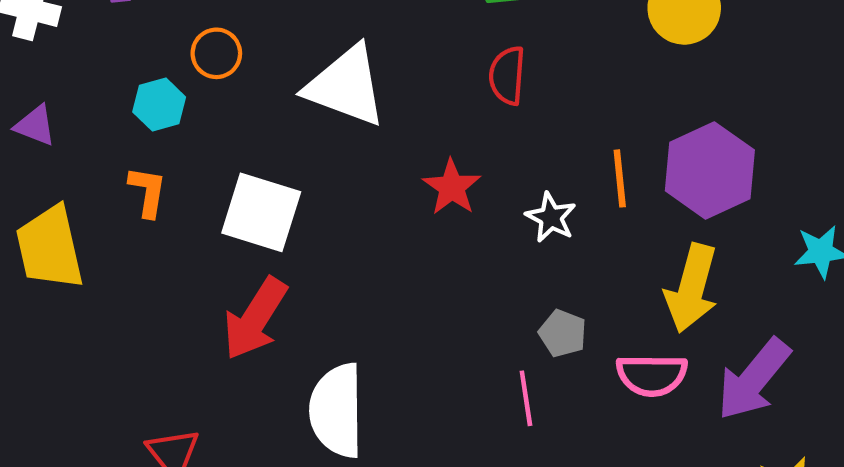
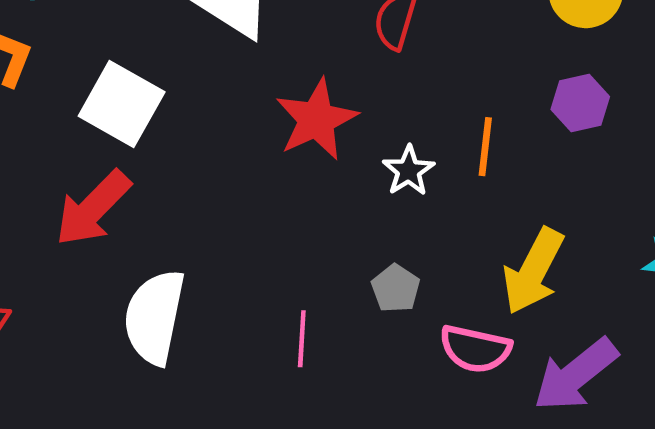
purple hexagon: (710, 170) -> (580, 103), moved, size x0.6
red star: (452, 187) -> (316, 119), size x1.4
pink line: (526, 398) -> (302, 339), moved

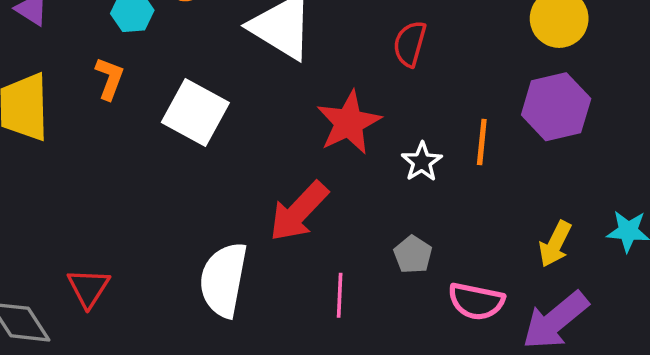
purple hexagon: (580, 103) -> (556, 107), size x1.5
red arrow: (93, 208) -> (299, 212), moved
yellow arrow: (533, 271) -> (555, 244), moved, size x0.7

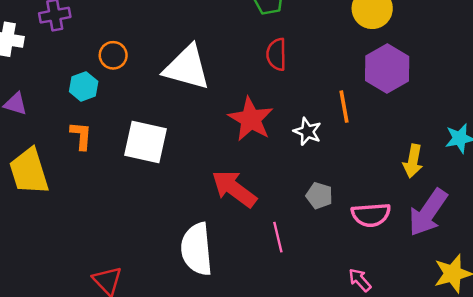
red arrow: (299, 212) -> (234, 189), turned 99

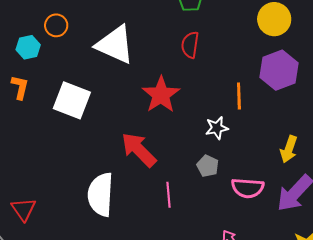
white star: (307, 132) -> (217, 128), moved, turned 30

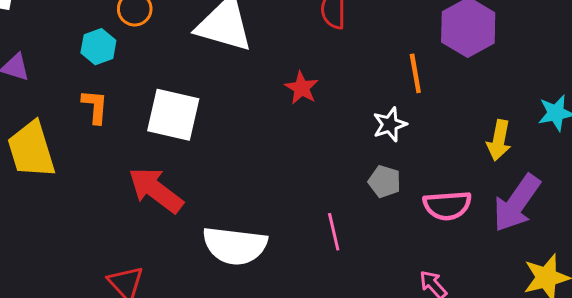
red star: (161, 95) -> (302, 88), size x0.6
red arrow: (139, 150) -> (156, 190), moved
white semicircle: (101, 195) -> (235, 246), turned -78

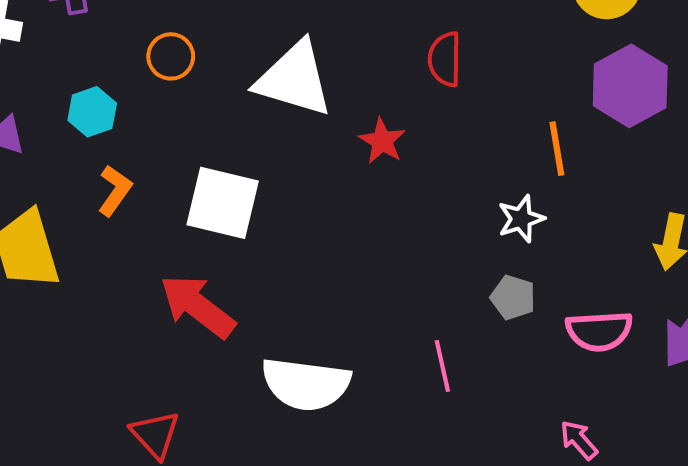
cyan hexagon: (98, 47) -> (92, 112), moved
red star: (302, 88) -> (382, 141), moved
orange L-shape: (95, 107) -> (115, 190), turned 30

